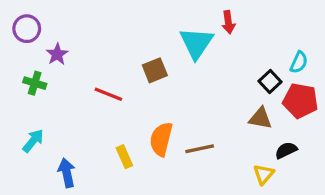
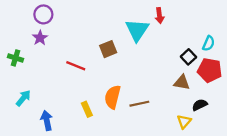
purple circle: (27, 29) -> (43, 14), moved
green cross: (35, 83) -> (15, 58), moved

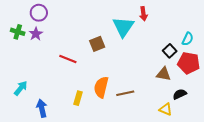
green cross: (15, 58) -> (18, 32), moved
yellow rectangle: (87, 109) -> (78, 98), turned 40
yellow triangle: (184, 122) -> (166, 109), turned -48

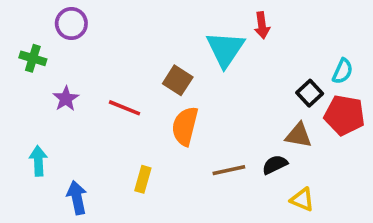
purple star: (36, 34) -> (66, 99), moved
brown square: (97, 44) -> (178, 80), turned -35
orange semicircle: (101, 87) -> (185, 126), moved
cyan arrow: (21, 88) -> (38, 161), turned -42
black semicircle: (180, 94) -> (275, 165), moved

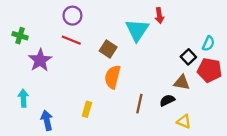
purple circle: (71, 24) -> (72, 16), moved
purple star: (66, 99) -> (40, 60), size x1.5
red line: (124, 108) -> (71, 40), moved
brown line: (229, 170) -> (139, 104), turned -66

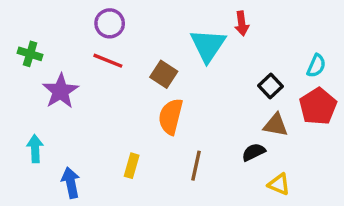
black square: (188, 57) -> (271, 86), moved
red pentagon: (210, 70) -> (318, 106), turned 30
brown line: (139, 104) -> (196, 166), moved

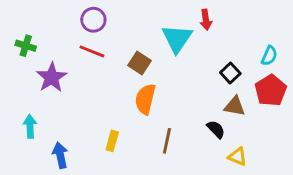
black semicircle: (254, 152) -> (216, 129), turned 72

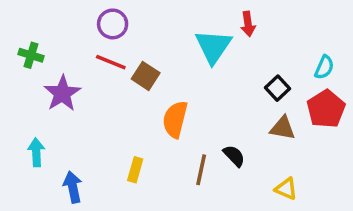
brown square: (140, 63) -> (146, 76), moved
black semicircle: (216, 129) -> (234, 156), moved

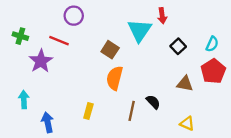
red line: (111, 62) -> (59, 41), moved
brown square: (146, 76) -> (110, 50), moved
black square: (277, 88) -> (178, 46), moved

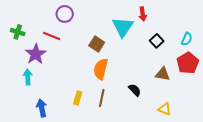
cyan arrow: (24, 100) -> (28, 77), moved
brown line: (132, 111) -> (102, 98), moved

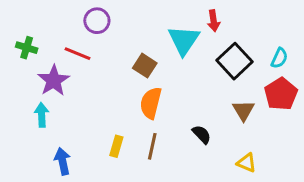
black square: (157, 41) -> (235, 61), size x1.6
brown triangle: (163, 74) -> (243, 110), turned 49

